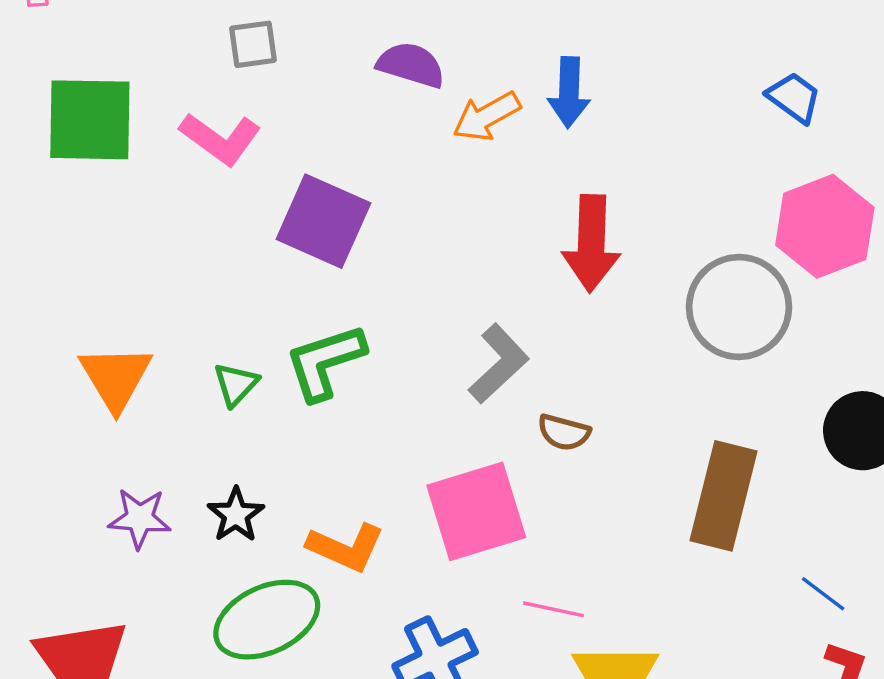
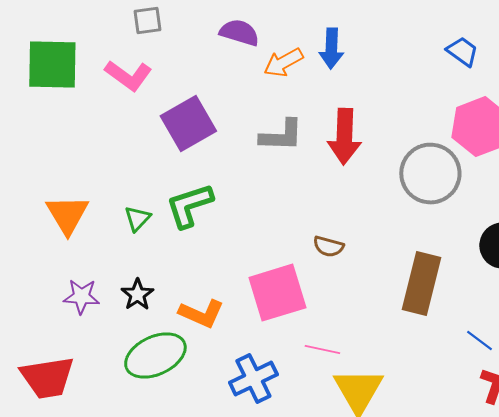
purple square: (323, 221) -> (188, 124), turned 36
gray L-shape: (499, 364) -> (281, 136), moved, turned 45

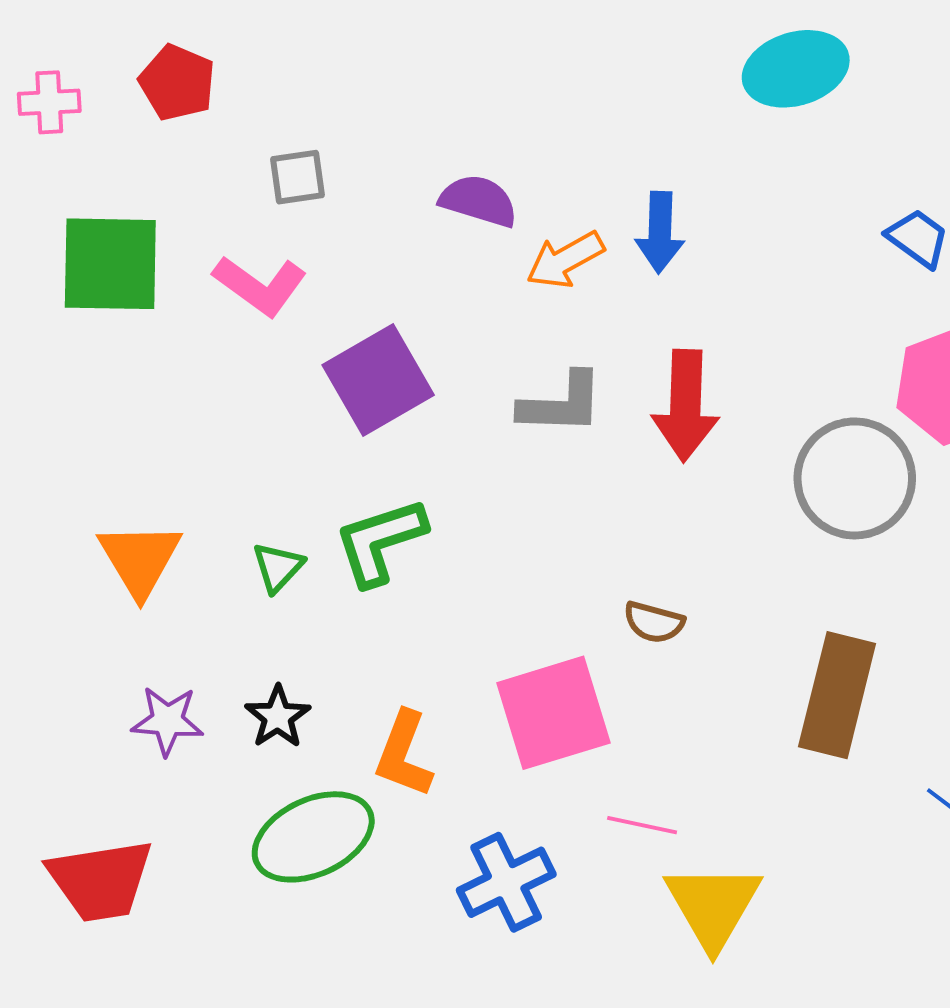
orange L-shape: (201, 314) -> (404, 754), turned 87

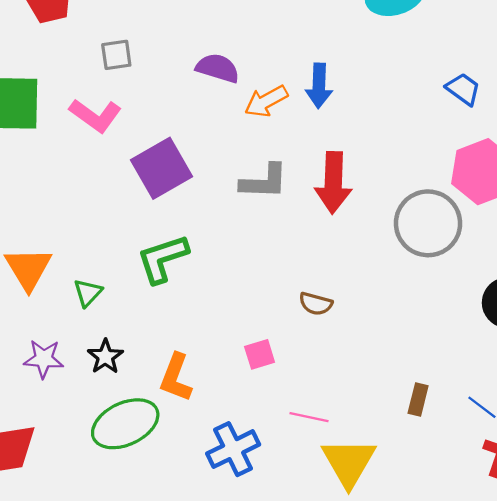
green triangle: (278, 567) -> (88, 293), moved
brown rectangle: (837, 695) -> (418, 400), moved, size x0.5
pink square: (553, 713) -> (260, 354), size x0.5

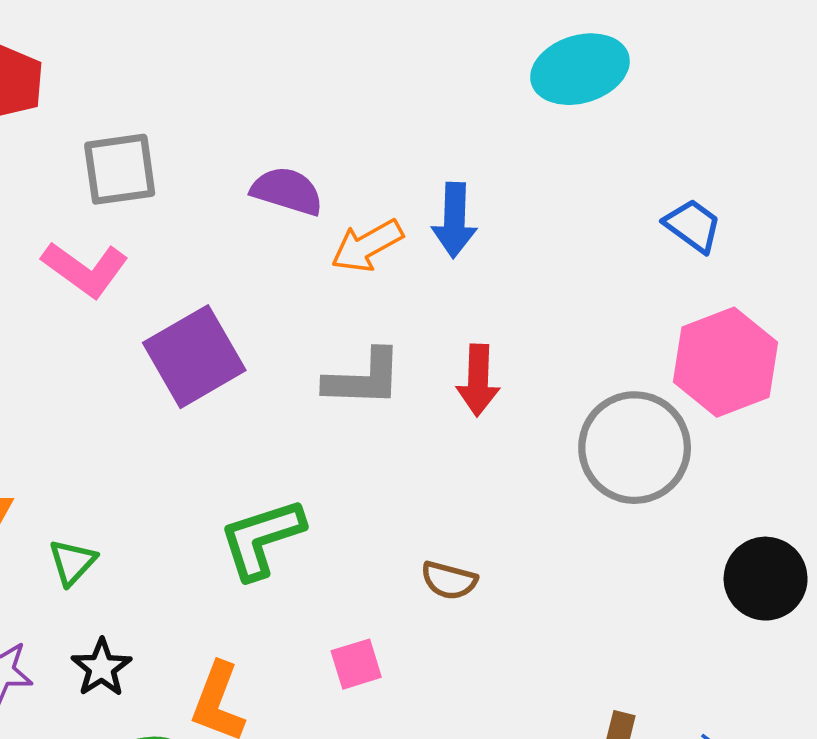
gray square: (116, 55) -> (120, 169), size x1.4
red arrow: (333, 183) -> (478, 380), size x0.7
green L-shape: (163, 259) -> (262, 539), moved

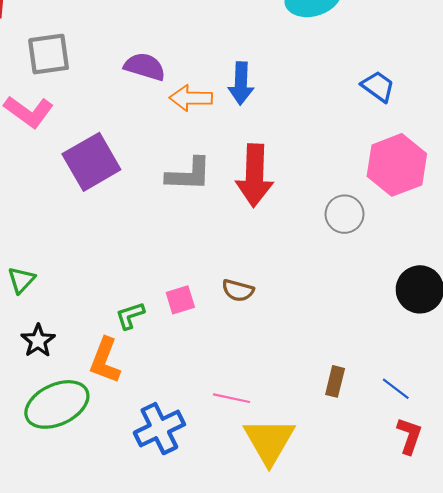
orange arrow: (367, 246) -> (191, 98), turned 30
red arrow: (478, 380) -> (255, 175), size x1.5
gray circle: (635, 448) -> (345, 214), size x0.6
green L-shape: (262, 539) -> (130, 316), moved, size x0.6
pink square: (356, 664) -> (180, 300), moved

